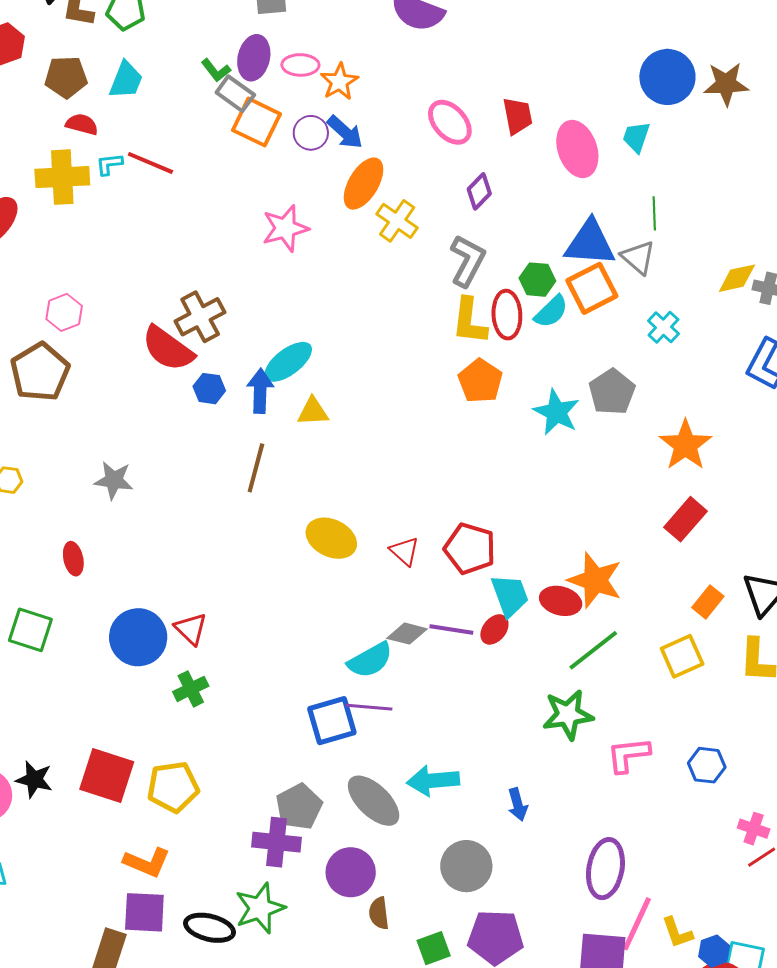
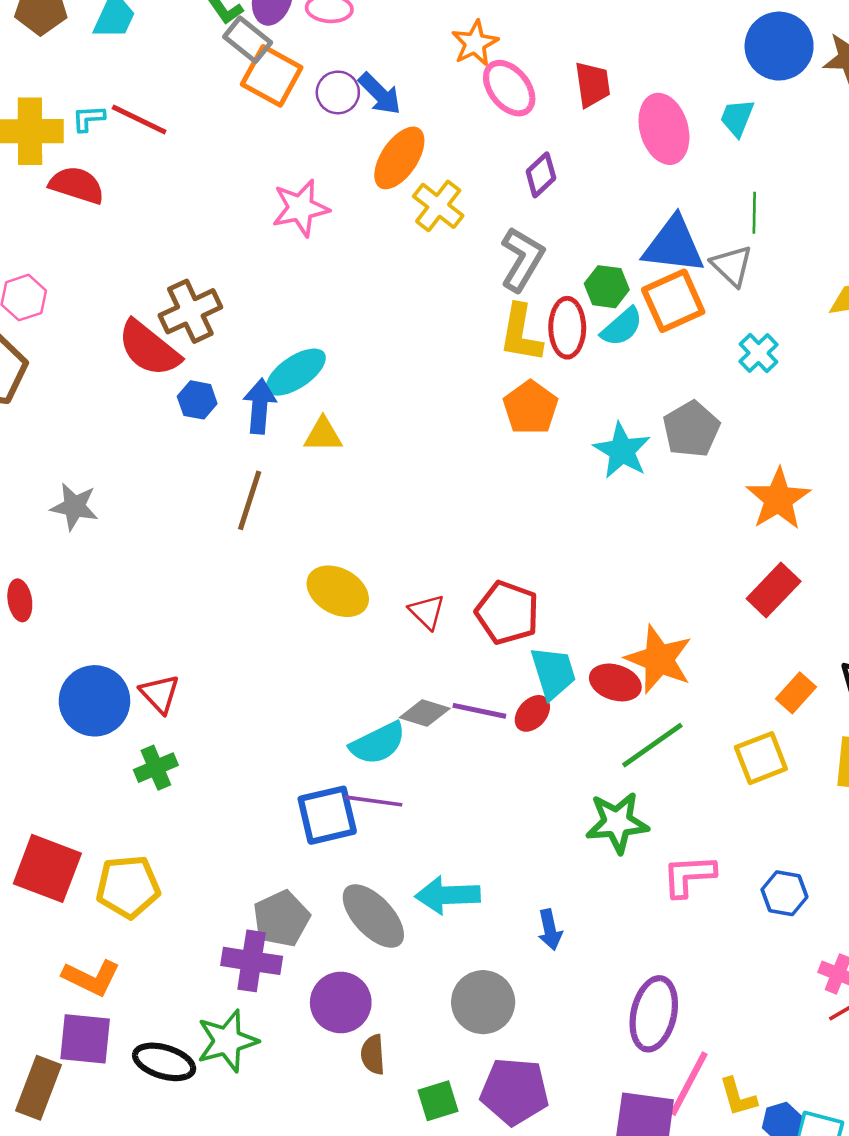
orange star: (339, 82) -> (475, 43), moved
red semicircle: (82, 124) -> (77, 185), moved, size x1.4

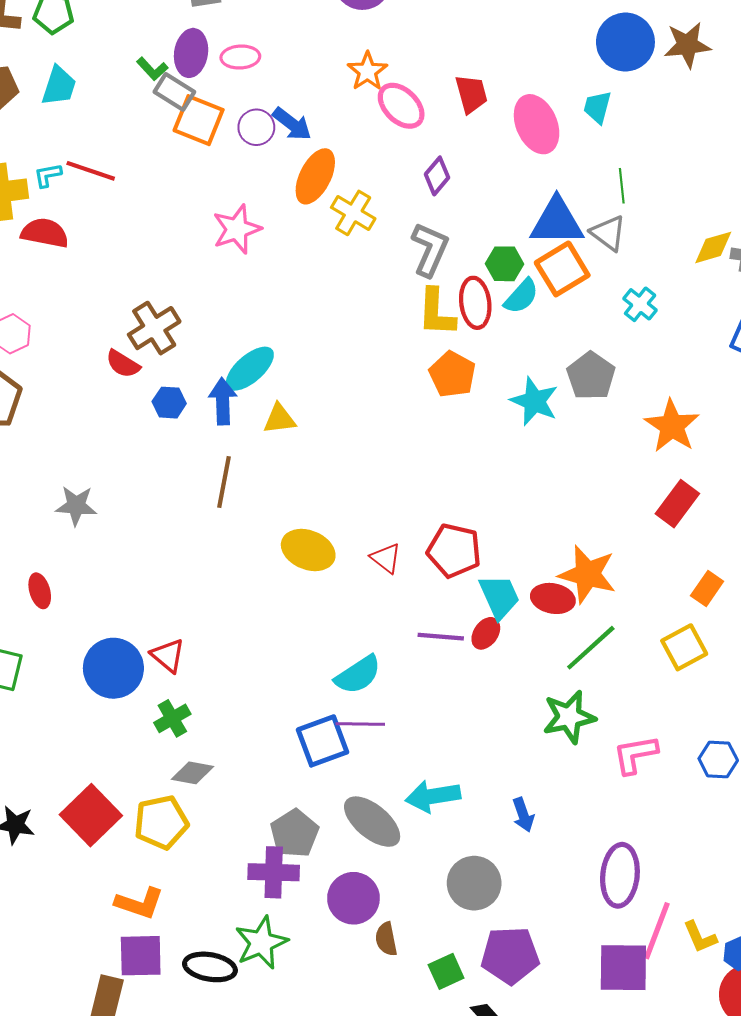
red semicircle: (149, 348) -> (123, 364), size x0.6
gray diamond: (425, 713) -> (192, 773), moved
red square: (47, 868) -> (91, 815), turned 32

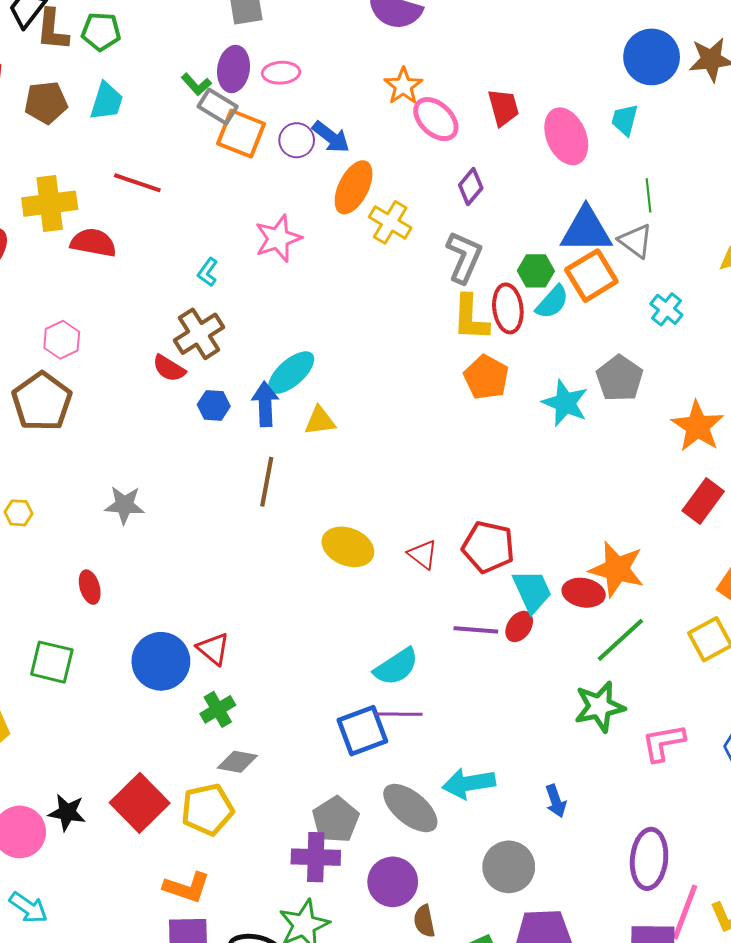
cyan L-shape: (48, 175) -> (208, 272), moved, turned -44

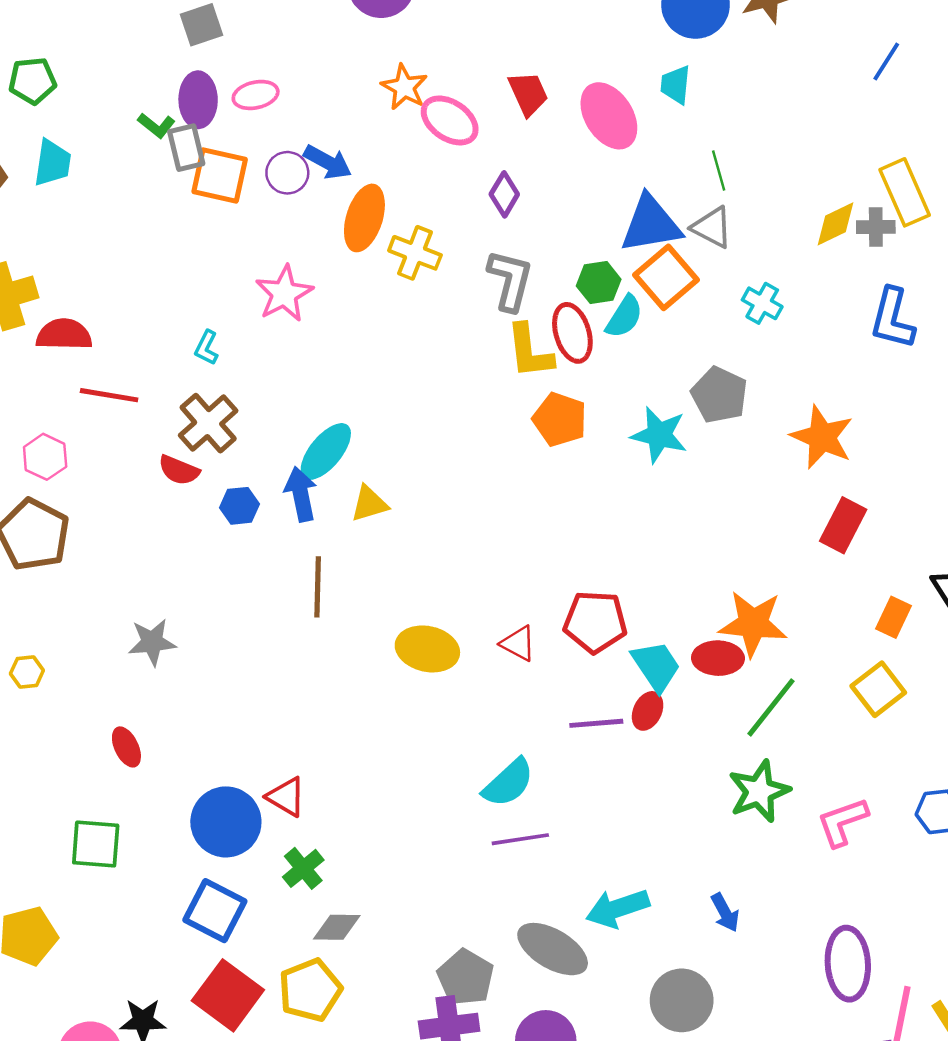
gray rectangle: (218, 106) -> (186, 148), turned 54
red line: (137, 183) -> (109, 395), moved
blue square: (362, 731) -> (215, 911), moved, turned -33

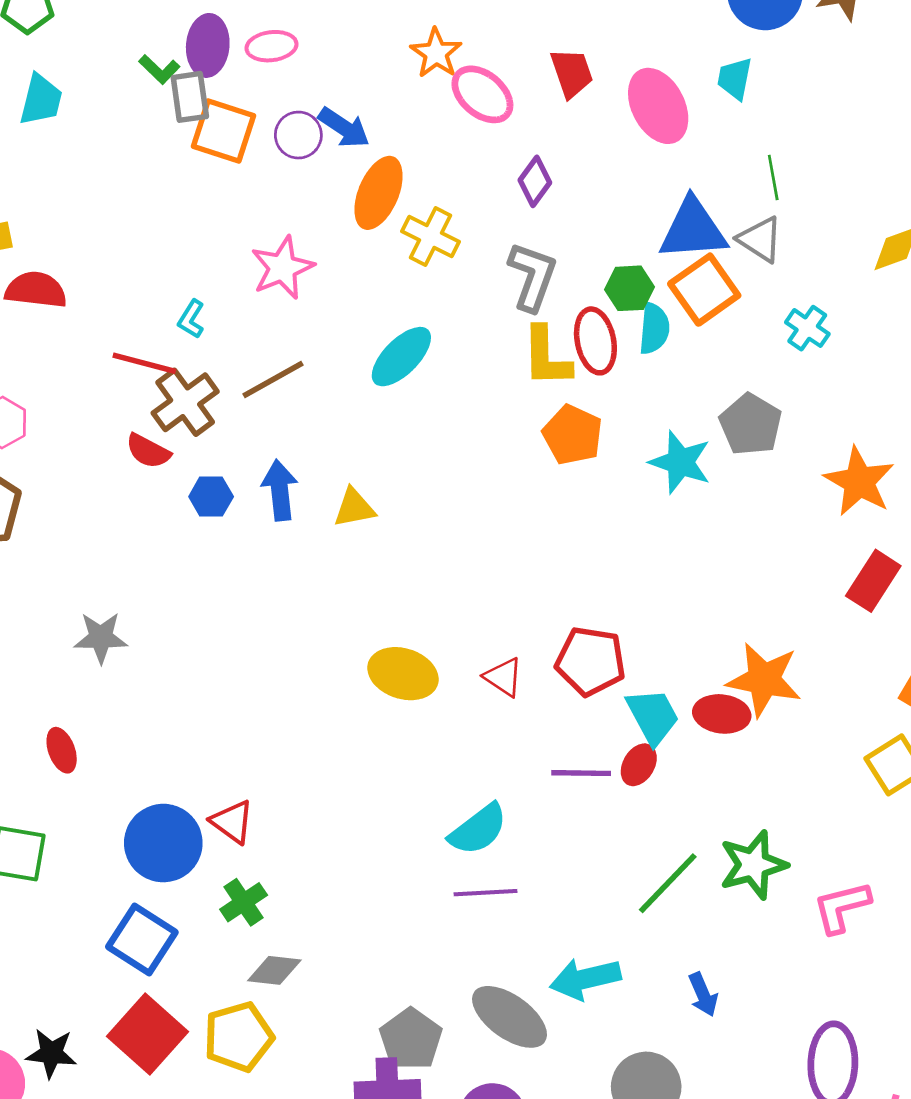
cyan semicircle: (624, 317) -> (654, 329), turned -33
red line: (109, 395) -> (144, 363), moved
cyan ellipse: (326, 452) -> (401, 357), moved
brown line: (318, 587) -> (273, 380), moved, turned 54
green line: (771, 707) -> (668, 883), moved

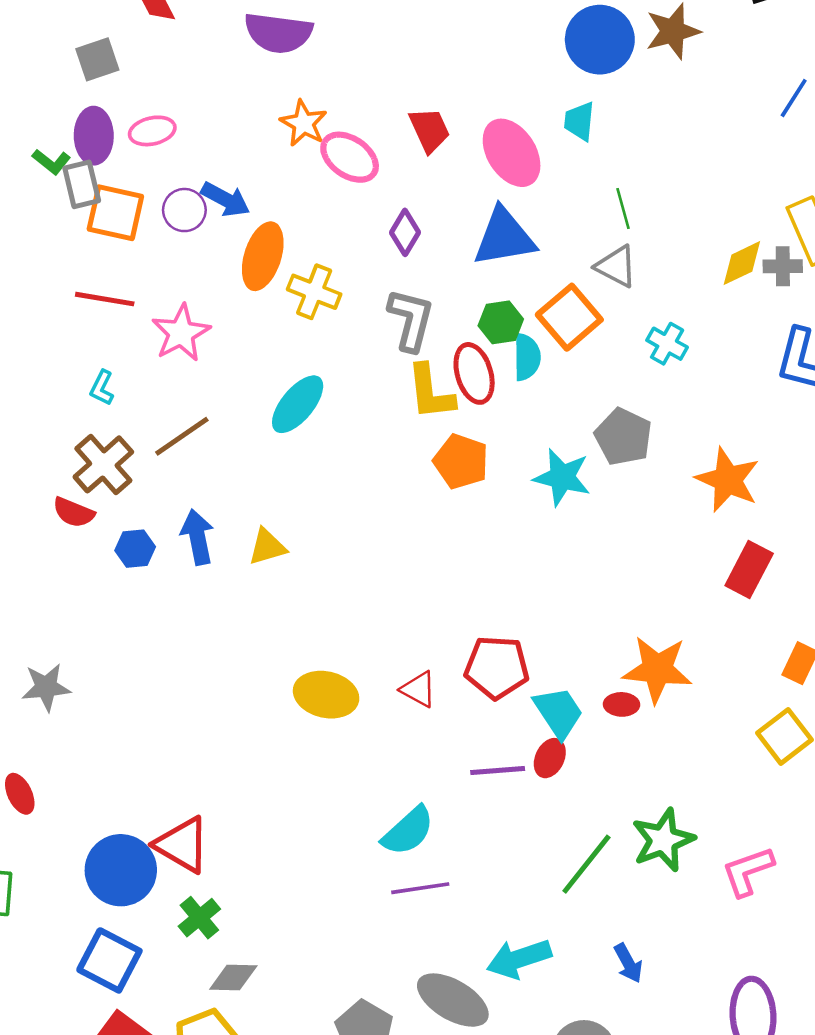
blue triangle: (693, 229) -> (504, 237), moved
red line: (144, 363) -> (105, 299), moved
red ellipse: (722, 714) -> (622, 704), size x0.7
red triangle: (232, 822) -> (182, 845), size x1.4

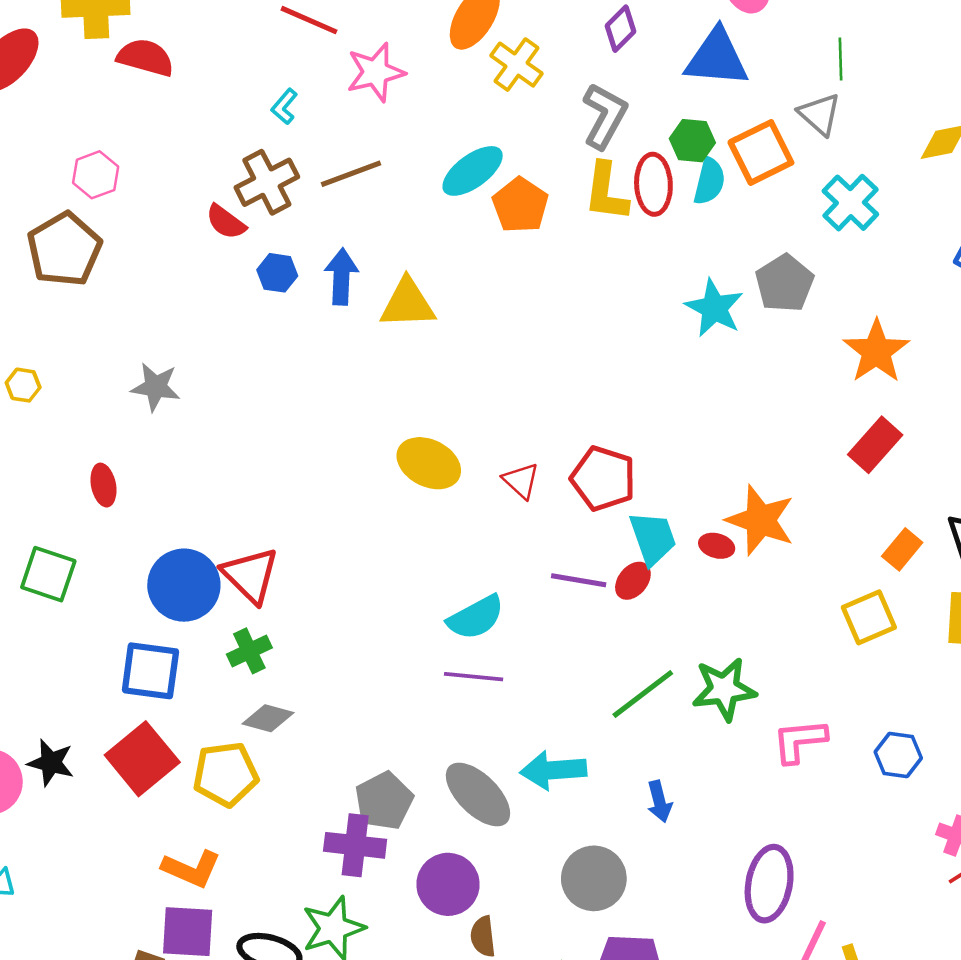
cyan cross: (667, 344) -> (850, 203), size x1.4
orange pentagon: (461, 461) -> (520, 205), moved
yellow triangle: (267, 547) -> (408, 304), size x1.4
blue square: (109, 960) -> (150, 671), turned -34

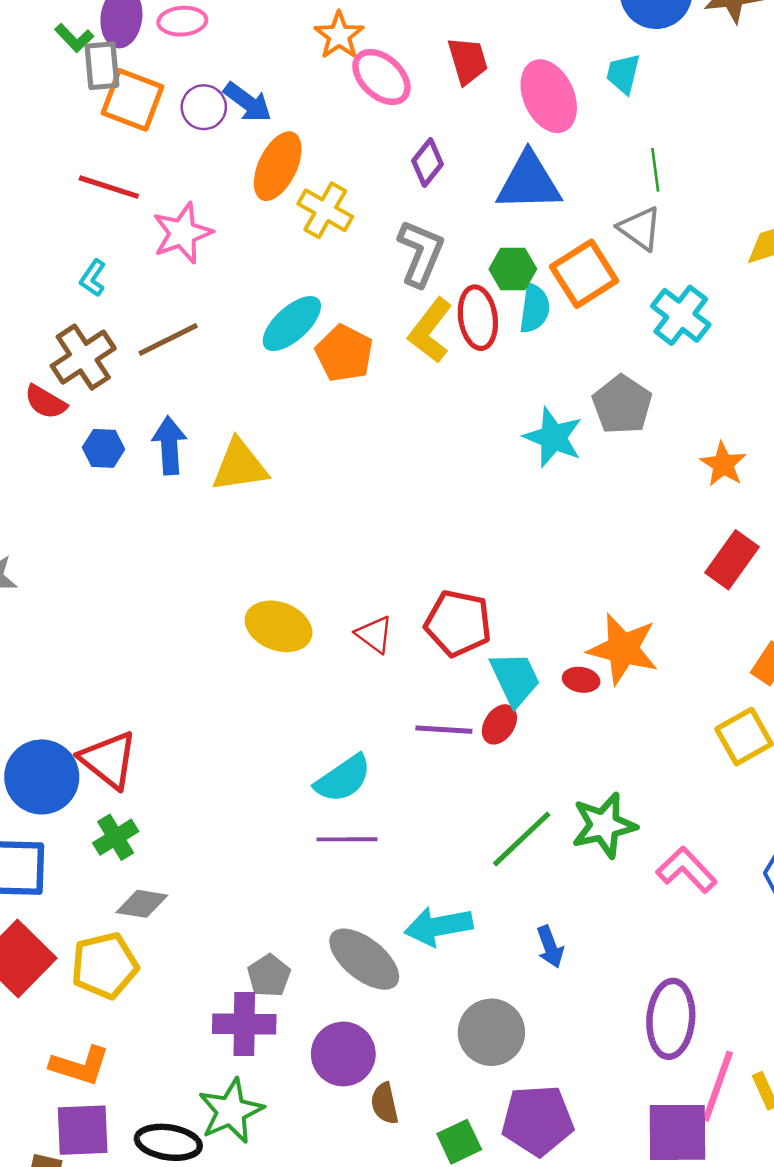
yellow L-shape: (606, 192) -> (430, 330), turned 36
orange star: (876, 351) -> (723, 464), size x0.7
pink L-shape: (800, 741) -> (687, 870), turned 58
gray pentagon: (384, 801) -> (269, 976), size x0.7

